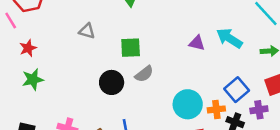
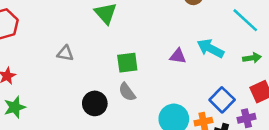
green square: (131, 48) -> (127, 63), moved
gray semicircle: (144, 74) -> (127, 92), turned 96

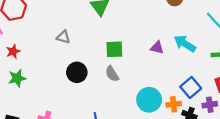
black circle: (95, 103) -> (77, 72), moved

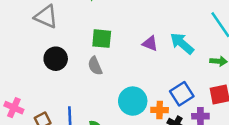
gray triangle: (63, 37) -> (46, 17), size x1.5

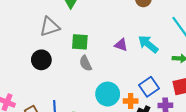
gray triangle: (46, 17) -> (50, 27), moved, turned -40
gray semicircle: (95, 66) -> (86, 63), moved

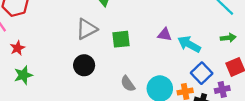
cyan arrow: (148, 44) -> (189, 44), moved
gray semicircle: (86, 63) -> (128, 84), moved

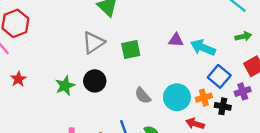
red star: (17, 48) -> (18, 79), moved
green star: (23, 75) -> (65, 86), moved

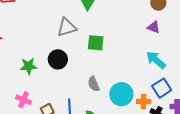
purple triangle: (176, 40) -> (154, 27), moved
green star: (65, 86) -> (29, 66), moved

